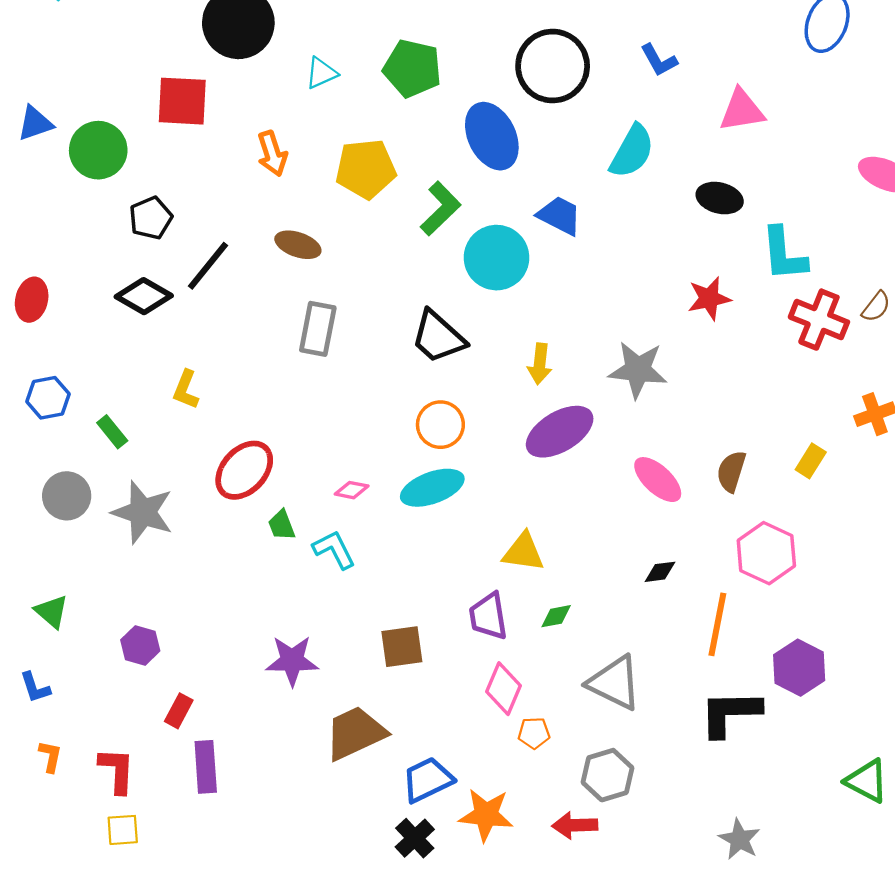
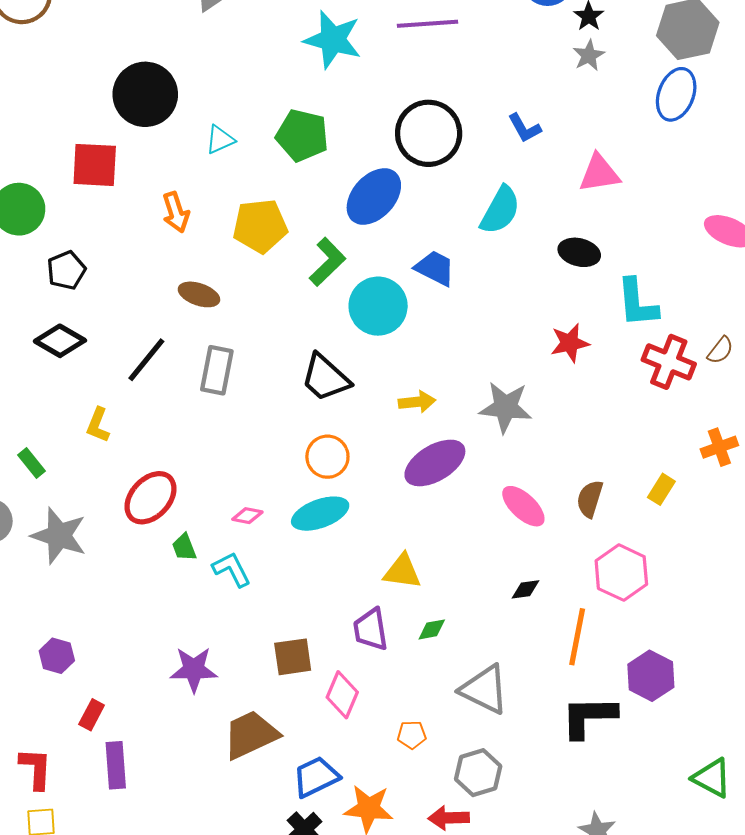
blue ellipse: (492, 136) -> (374, 197), turned 68
black line: (208, 266) -> (146, 360), moved
yellow arrow: (540, 364) -> (417, 402), turned -102
pink diamond: (504, 689) -> (342, 695), moved

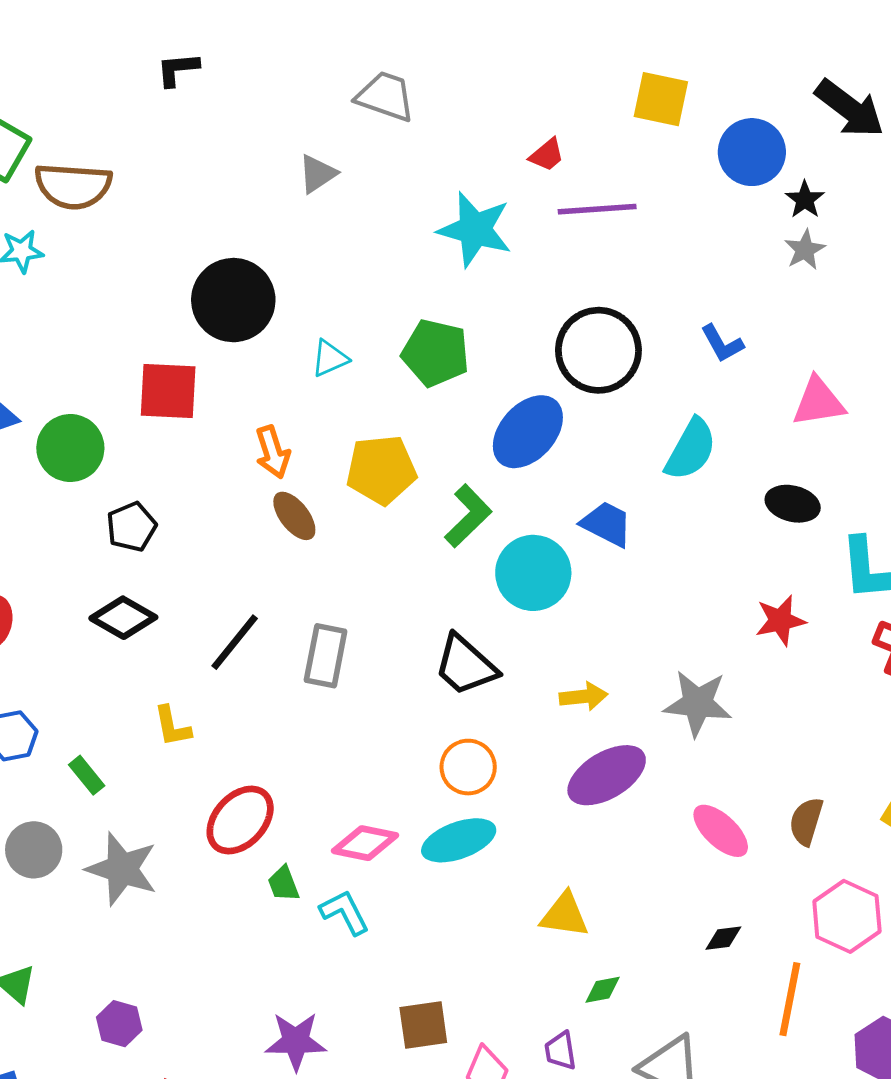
brown ellipse: (199, 294) -> (294, 516), moved, turned 33
yellow L-shape: (98, 425) -> (172, 726), turned -33
pink diamond: (247, 516) -> (365, 843), size x1.6
purple trapezoid: (371, 629) -> (560, 1051), moved, size x0.7

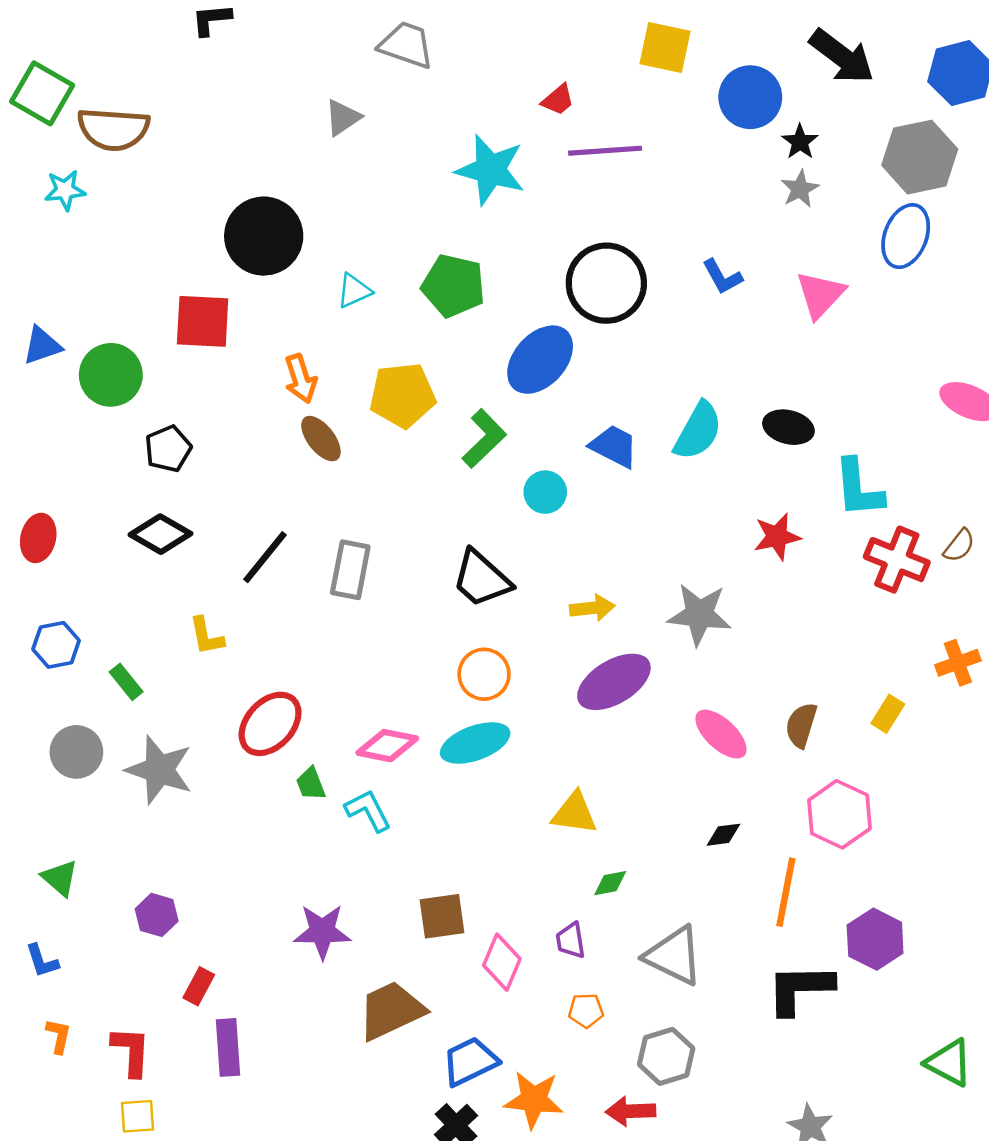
pink triangle: (818, 402) -> (820, 295), moved, turned -38
cyan semicircle: (691, 449) -> (698, 431), moved
cyan circle: (533, 573) -> (545, 492), size x0.6

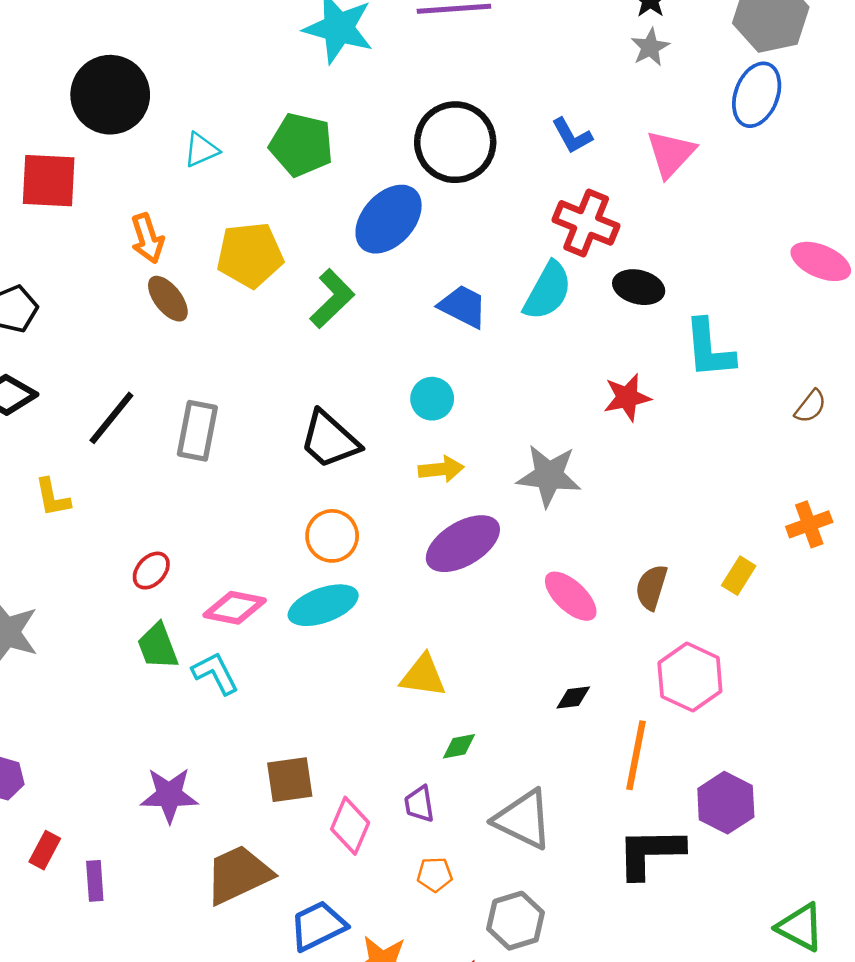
cyan circle: (545, 492) -> (432, 399), moved
red cross: (897, 560) -> (586, 223), moved
red ellipse: (270, 724) -> (151, 571), moved, size x0.6
green trapezoid: (311, 784) -> (158, 646), size x1.4
purple rectangle: (228, 1047) -> (95, 881), moved, size x0.7

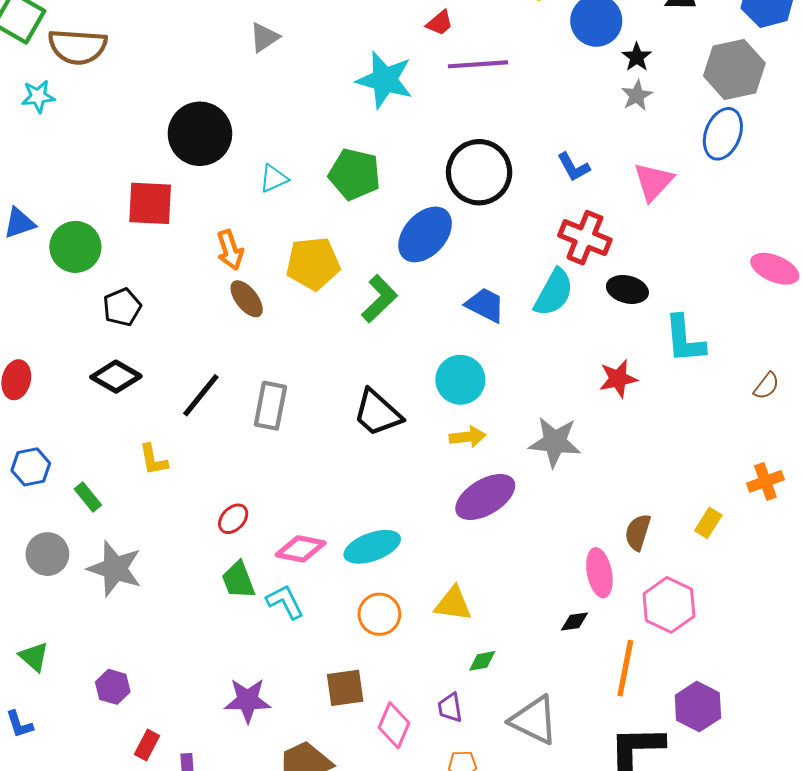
cyan circle: (432, 399) -> (460, 380), size x1.4
orange circle: (332, 536) -> (379, 614), moved
pink ellipse: (571, 596) -> (599, 573), moved, turned 36

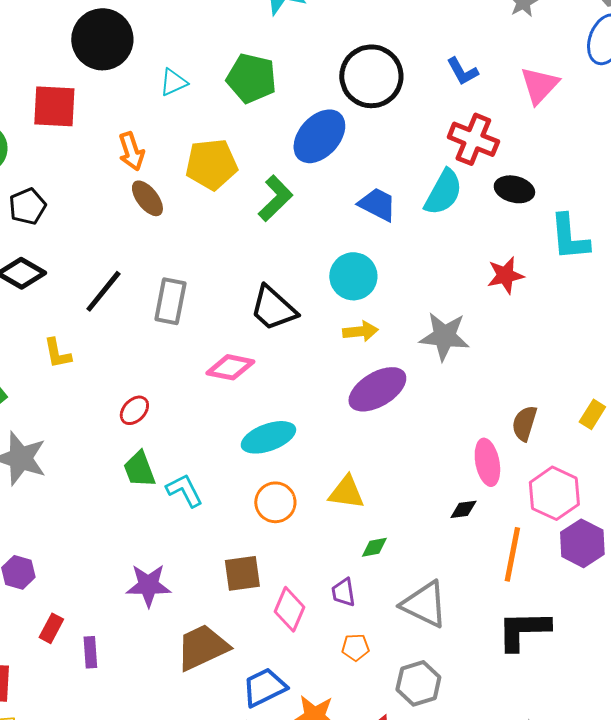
pink diamond: (301, 549) -> (230, 367), moved
purple hexagon: (698, 707) -> (582, 543), moved

